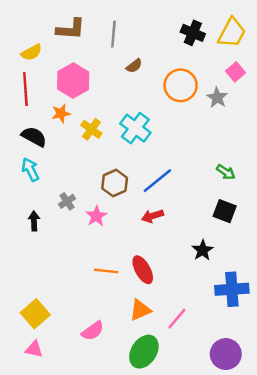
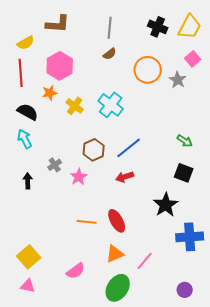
gray line: (113, 34) -> (110, 28), moved
black star: (203, 250) -> (166, 205), size x1.4
purple circle: (226, 354) -> (185, 290), size x0.6

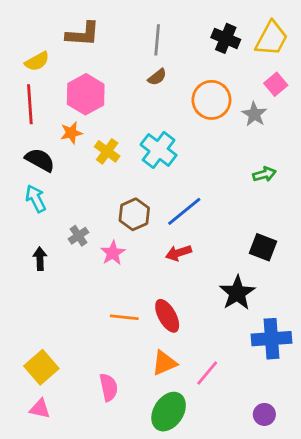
green arrow: (185, 141) -> (264, 174), moved, turned -49
pink semicircle: (76, 271) -> (109, 387), turned -66

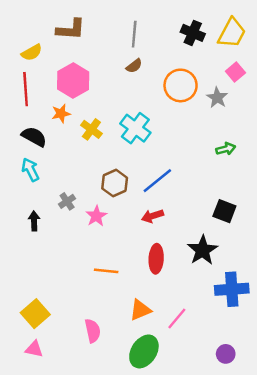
red ellipse: (167, 316) -> (156, 259), moved, turned 32

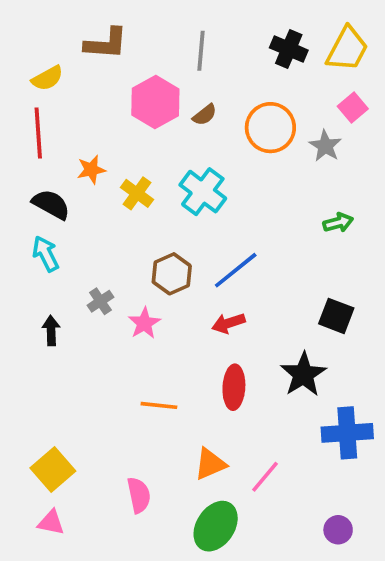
brown semicircle: (134, 66) -> (205, 115), moved
pink hexagon: (73, 81) -> (155, 102), moved

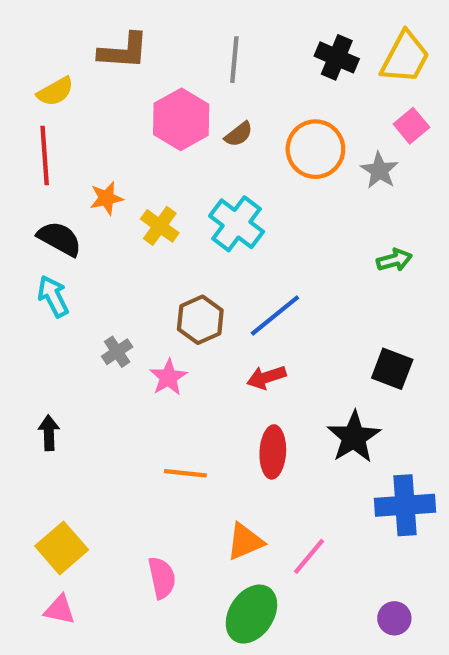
black arrow: (51, 331) -> (49, 433), moved

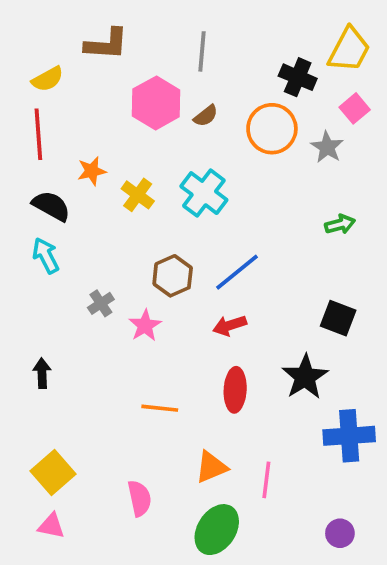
black cross: (337, 57) -> (298, 77), moved
pink line: (309, 556) -> (266, 480), turned -33

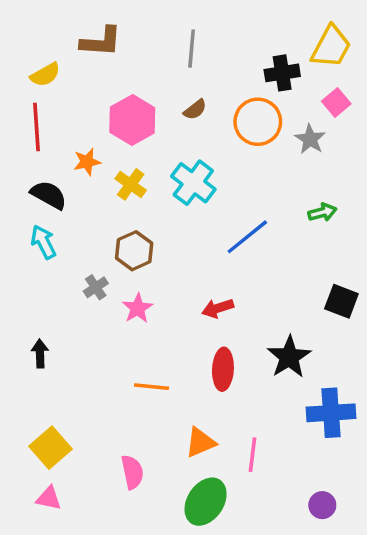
black cross: (298, 77) -> (282, 73), turned -32
pink hexagon: (156, 103) -> (132, 120), moved
blue line: (237, 272) -> (247, 237), moved
brown hexagon: (173, 276) -> (134, 251), moved
black square: (338, 318) -> (341, 301), moved

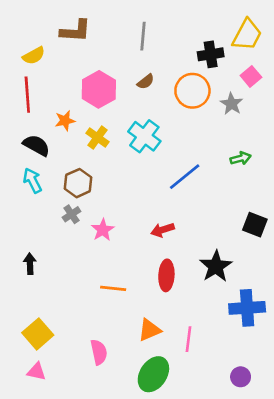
brown hexagon: (134, 251) -> (78, 183), moved

